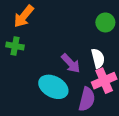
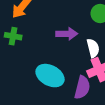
purple arrow: (71, 63) -> (67, 34), moved, turned -48

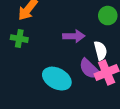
purple semicircle: (82, 87) -> (90, 69), moved, turned 120

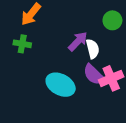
purple arrow: (74, 36) -> (78, 41), turned -45
white semicircle: (100, 51) -> (93, 49), moved

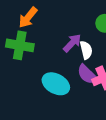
green cross: (22, 44) -> (20, 45), size x1.6

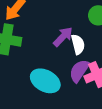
purple semicircle: (87, 74) -> (79, 71), turned 80

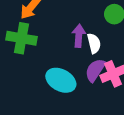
purple arrow: (63, 37) -> (79, 36), turned -40

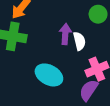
purple semicircle: (95, 70) -> (89, 90), moved

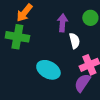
purple arrow: (65, 34) -> (62, 23), moved

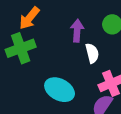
green cross: (17, 37) -> (21, 48), turned -30

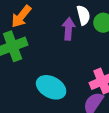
white semicircle: (92, 53) -> (83, 15), moved

